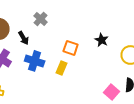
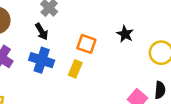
black arrow: (24, 38) -> (42, 31), moved

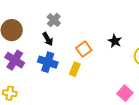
orange square: (86, 44) -> (84, 49), turned 35

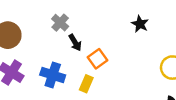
black arrow: (48, 39) -> (75, 43), moved
black star: (115, 41) -> (140, 24), moved

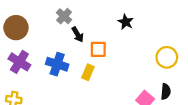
black star: (140, 24) -> (126, 22), moved
orange square: (98, 59) -> (98, 49), turned 36

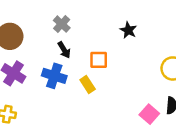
black arrow: (78, 34) -> (64, 50), moved
yellow rectangle: (88, 72) -> (88, 85), turned -56

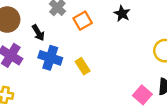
black arrow: (64, 50) -> (38, 33), moved
orange square: (99, 60) -> (83, 21), moved, turned -30

